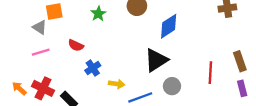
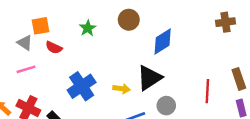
red semicircle: (76, 45) -> (54, 48), moved
blue cross: (93, 68) -> (82, 86), size x1.6
yellow arrow: (117, 84) -> (122, 89), moved

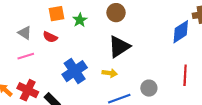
orange square: (41, 26) -> (57, 14), moved
blue diamond: (163, 41) -> (181, 32), moved
black triangle: (149, 78) -> (119, 47), moved

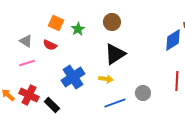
orange square: (57, 14) -> (56, 23), turned 35

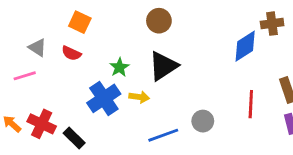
green star: (78, 29) -> (119, 67), moved
pink line: (27, 63) -> (25, 76), moved
yellow arrow: (106, 79) -> (139, 97), moved

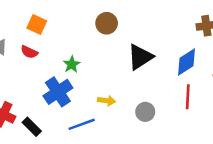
blue diamond: (245, 46) -> (186, 62), moved
black triangle: (163, 66) -> (140, 57), moved
yellow arrow: (139, 97) -> (107, 101), moved
blue line: (163, 135) -> (82, 124), moved

